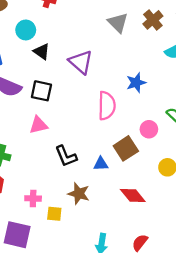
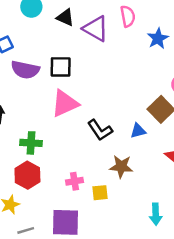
black triangle: (42, 52) -> (65, 17), moved
pink semicircle: (107, 106) -> (128, 16), moved, size x0.7
pink triangle: (38, 125) -> (65, 103), size x1.4

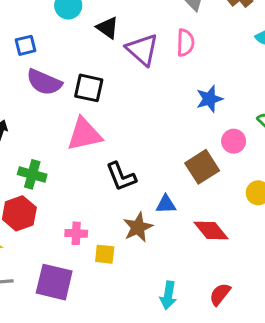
blue star: (158, 38) -> (209, 99), moved
blue triangle: (138, 131) -> (166, 204), moved
brown star: (121, 166) -> (138, 227), turned 30

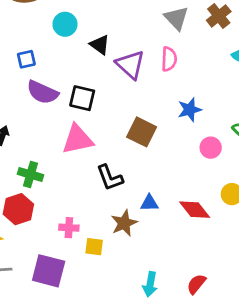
brown square: (202, 167) -> (142, 132), moved, turned -32
red diamond: (211, 231) -> (195, 210), moved

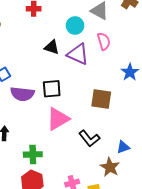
cyan circle: (65, 24) -> (75, 26), moved

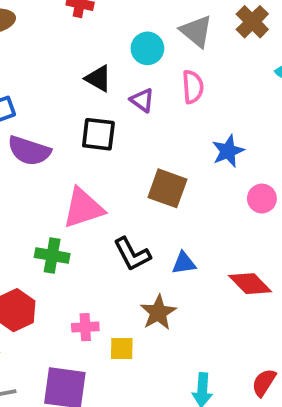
purple triangle: (78, 54) -> (142, 100), size x0.6
black square: (52, 89) -> (98, 134), moved
blue triangle: (123, 147) -> (184, 263), moved
green cross: (33, 154) -> (52, 255), moved

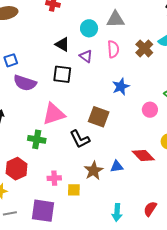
brown cross: (252, 22) -> (144, 48), moved
gray triangle: (196, 31) -> (115, 19), turned -42
blue star: (228, 151) -> (121, 87), moved
brown square: (167, 188) -> (99, 117), moved
blue triangle: (184, 263) -> (117, 166), moved

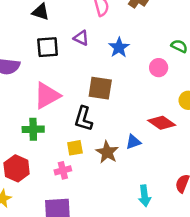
purple triangle: (86, 56) -> (81, 38), moved
black L-shape: (80, 139) -> (83, 119), turned 55
yellow square: (74, 190) -> (75, 148), moved

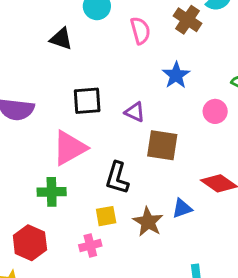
purple triangle: (81, 38) -> (135, 112), moved
black square: (48, 47) -> (87, 101), moved
blue star: (119, 47) -> (176, 75), moved
brown square: (100, 88) -> (162, 145), moved

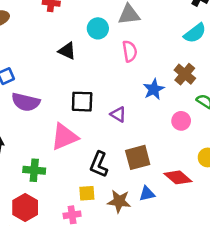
brown cross: (187, 20) -> (185, 74), moved
brown square: (162, 145) -> (138, 157), moved, turned -30
green cross: (52, 192) -> (34, 170), moved
brown star: (148, 222) -> (119, 201), turned -30

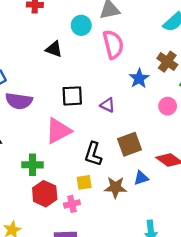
pink semicircle: (130, 51) -> (113, 44), size x1.4
red hexagon: (25, 207) -> (45, 194), moved

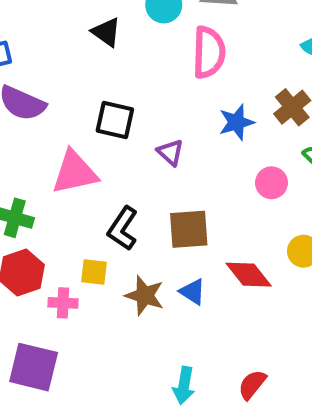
blue triangle: (141, 178) -> (193, 292), turned 35

